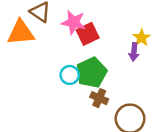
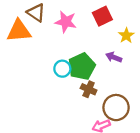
red square: (88, 34) -> (102, 16), moved
purple arrow: (134, 52) -> (114, 57), moved, turned 105

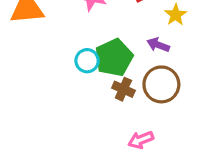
brown circle: (116, 108) -> (161, 84), moved

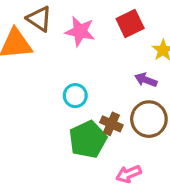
green pentagon: (114, 58) -> (88, 139), moved

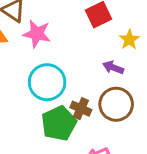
pink star: (80, 31) -> (37, 34), moved
cyan circle: (75, 96) -> (47, 82), size x1.6

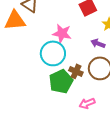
pink star: (37, 34) -> (62, 33), moved

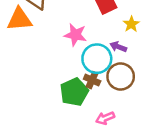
cyan circle: (53, 53) -> (97, 59), moved

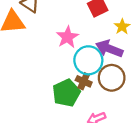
pink star: (75, 35) -> (67, 37), turned 30
purple arrow: (118, 47) -> (109, 49), size x1.6

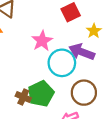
brown circle: (112, 78) -> (84, 93), moved
brown cross: (84, 81) -> (23, 97), moved

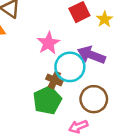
yellow star: (94, 31) -> (104, 19), moved
brown cross: (23, 97) -> (54, 80), moved

